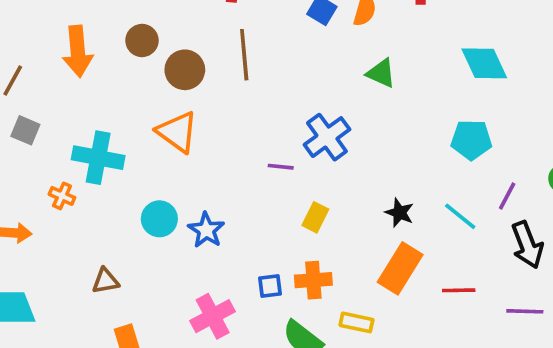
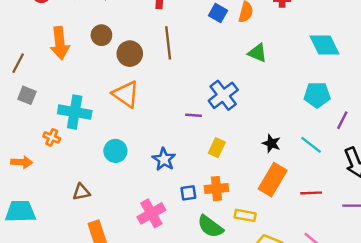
purple line: (507, 196) -> (342, 120), moved
blue star: (206, 230) -> (164, 159), moved

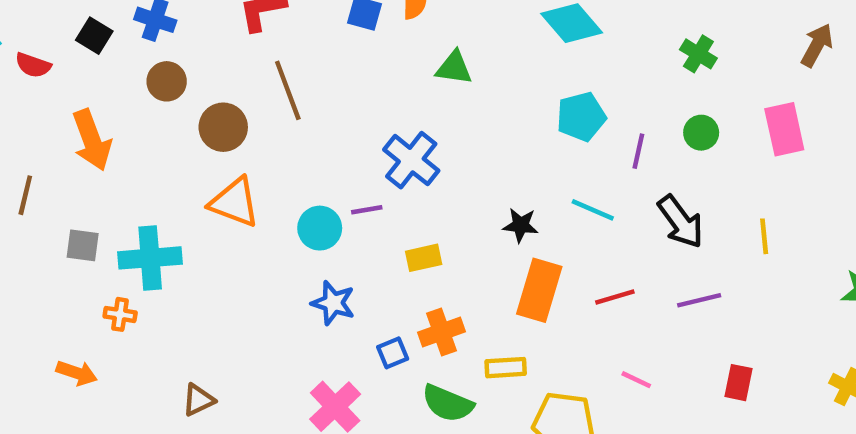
brown circle: (101, 35) -> (167, 81), moved
gray square: (27, 95) -> (83, 245), moved
yellow rectangle: (217, 148) -> (424, 258), turned 66
cyan circle: (115, 151) -> (320, 228), moved
orange arrow: (22, 162) -> (77, 373), turned 30

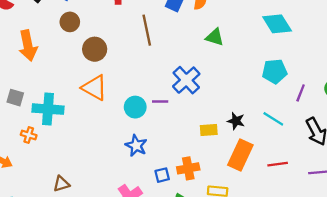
brown line: (288, 90) -> (147, 30), moved
yellow rectangle: (424, 258) -> (209, 130), moved

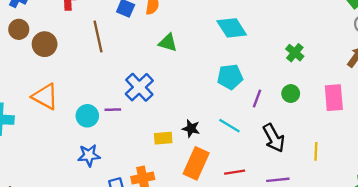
brown circle: (95, 49) -> (45, 44), moved
blue star: (136, 146) -> (89, 155), turned -30

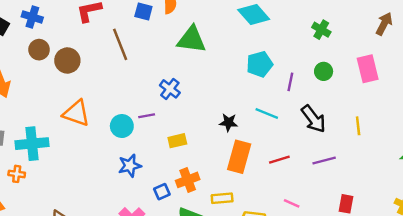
green triangle: (168, 43) -> (192, 39), size x1.5
blue cross: (139, 87) -> (170, 89), size x0.7
yellow rectangle: (163, 138) -> (177, 141), moved

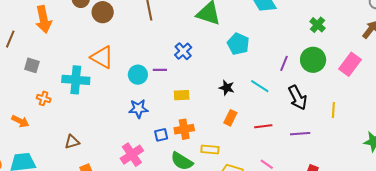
cyan pentagon: (260, 64) -> (238, 44), moved, turned 30
pink rectangle: (368, 69) -> (350, 64), turned 40
green circle: (324, 71) -> (313, 60), size x1.6
cyan cross: (32, 144) -> (76, 80), moved
orange rectangle: (239, 157) -> (230, 118), size x0.6

